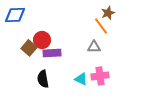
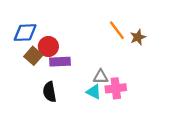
brown star: (108, 13) -> (138, 37), moved
blue diamond: (15, 15) -> (25, 33), moved
gray triangle: (94, 47) -> (101, 77), moved

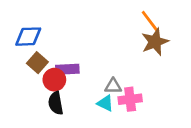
orange line: (117, 30) -> (150, 21), moved
brown star: (138, 37) -> (155, 42), size x1.5
red circle: (48, 47) -> (54, 80), moved

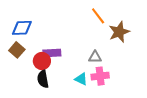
orange line: (150, 21) -> (98, 16), moved
brown square: (37, 63) -> (17, 50), moved
gray triangle: (113, 86) -> (95, 57), moved

